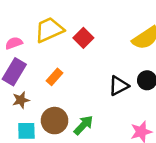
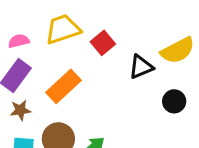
orange rectangle: (54, 77) -> (63, 86), size x1.6
black triangle: (119, 86) -> (141, 67), moved

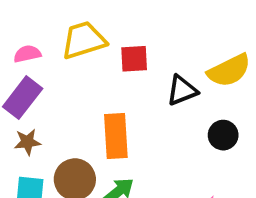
red square: (103, 43) -> (134, 59), turned 35
orange rectangle: (63, 86) -> (116, 136), moved, turned -52

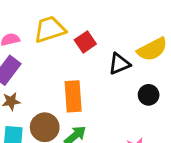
red square: (134, 59) -> (85, 42), turned -30

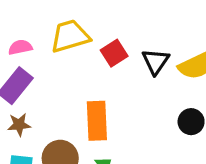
black triangle: (119, 64) -> (155, 62), moved, turned -35

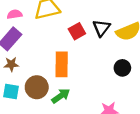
red square: (114, 53) -> (77, 31), moved

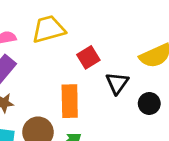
black triangle: (101, 28) -> (117, 83), moved

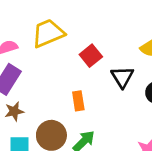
orange rectangle: (70, 101) -> (78, 101), size x0.6

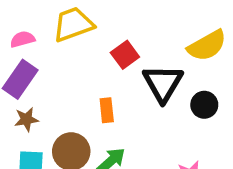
black triangle: (122, 77) -> (163, 83), size x1.4

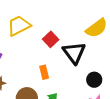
black circle: (204, 105) -> (94, 80), moved

